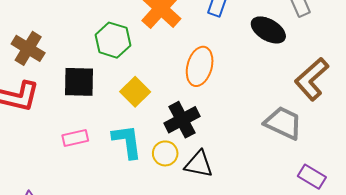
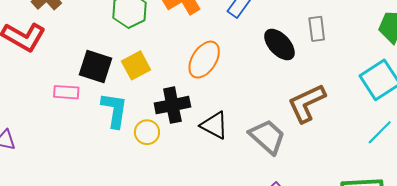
black square: (79, 82) -> (96, 67), moved
black triangle: (199, 164) -> (214, 125), moved

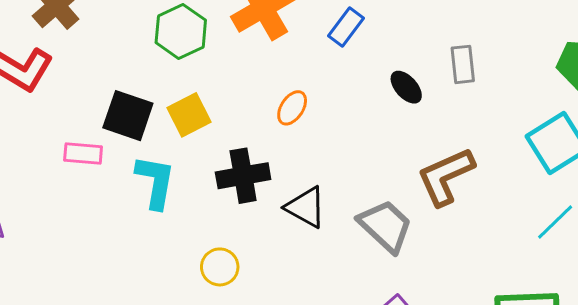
black ellipse: (279, 44) -> (406, 87), size x0.7
orange ellipse: (204, 60) -> (292, 108), size x0.6
yellow circle: (147, 132) -> (220, 267), moved

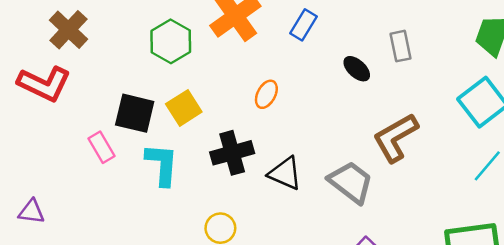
pink rectangle: (83, 154) -> (101, 147), turned 60

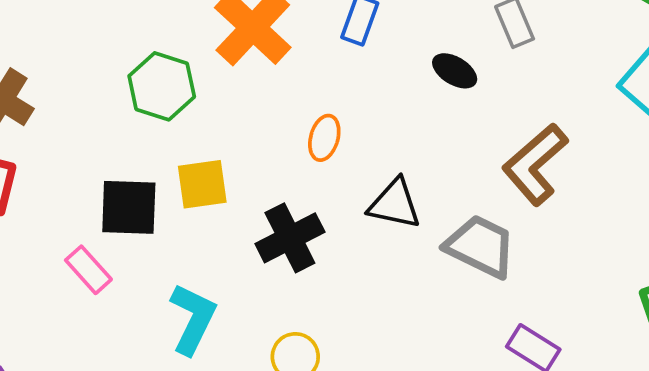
yellow square: (184, 108) -> (202, 184), turned 36
cyan L-shape: (162, 165) -> (193, 319), moved, turned 33
black triangle: (285, 173) -> (395, 204), moved

